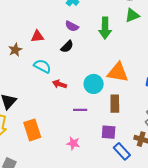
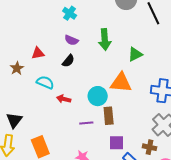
green triangle: (132, 15) -> (135, 54), moved
brown rectangle: (115, 104) -> (109, 116), moved

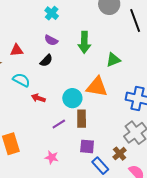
purple line: (86, 123) -> (59, 124), turned -32
brown cross: (149, 147) -> (120, 154), turned 32

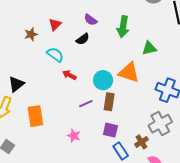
red triangle: (17, 50) -> (55, 24), turned -48

